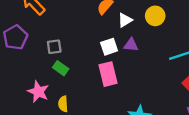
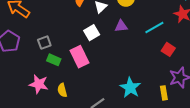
purple triangle: (131, 45) -> (121, 26), moved
pink rectangle: (108, 74) -> (80, 57), moved

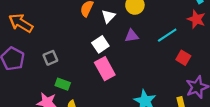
pink rectangle: (80, 57) -> (105, 69), moved
green rectangle: (54, 60) -> (63, 84), moved

